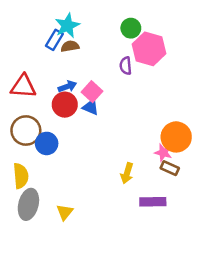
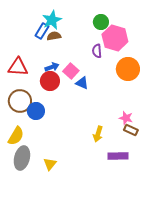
blue triangle: (91, 107) -> (82, 83), moved
orange circle: (176, 137) -> (128, 69), moved
yellow semicircle: (21, 176) -> (16, 136), turned 36

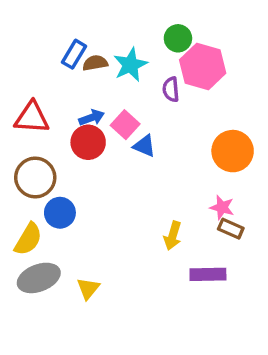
cyan star: (52, 20) -> (130, 65), moved
orange circle: (128, 69) -> (233, 151), moved
blue circle: (36, 111) -> (60, 213), moved
gray ellipse: (22, 158) -> (39, 278), turned 55

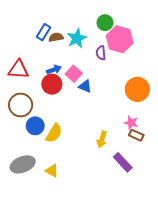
yellow semicircle: (28, 239) -> (54, 133), moved
purple rectangle: (208, 274) -> (123, 162), turned 48
yellow triangle: (88, 289) -> (52, 171), turned -40

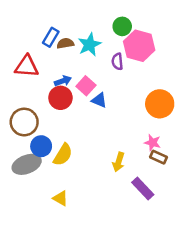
red triangle: (18, 70) -> (27, 66), moved
gray ellipse: (23, 164) -> (27, 164), moved

